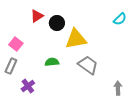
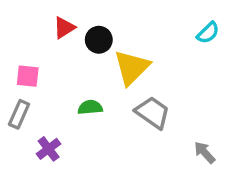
yellow triangle: (76, 39) -> (132, 67), turned -35
pink square: (16, 44) -> (28, 76), turned -32
gray arrow: (118, 88) -> (205, 152), turned -40

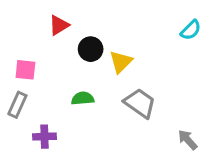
black circle: (99, 40) -> (91, 49), moved
yellow triangle: (132, 67) -> (121, 62), size x0.7
purple cross: (49, 149) -> (44, 137), turned 35

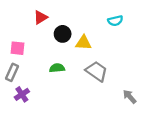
cyan semicircle: (191, 30) -> (115, 21), moved, turned 32
yellow triangle: (121, 62) -> (83, 43), turned 49
purple cross: (44, 137) -> (22, 94), moved, turned -32

